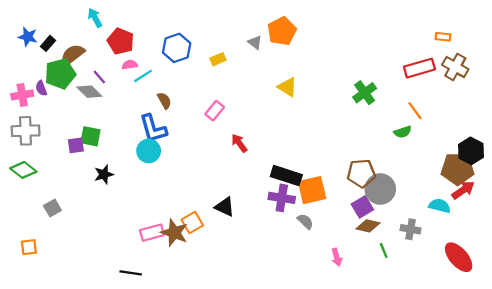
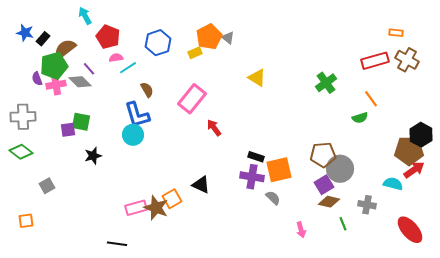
orange pentagon: (282, 31) -> (209, 37), moved
pink cross: (22, 95) -> (56, 85), moved
pink rectangle: (215, 111) -> (192, 99), size x1.6
black rectangle: (286, 176) -> (256, 157), size x0.6

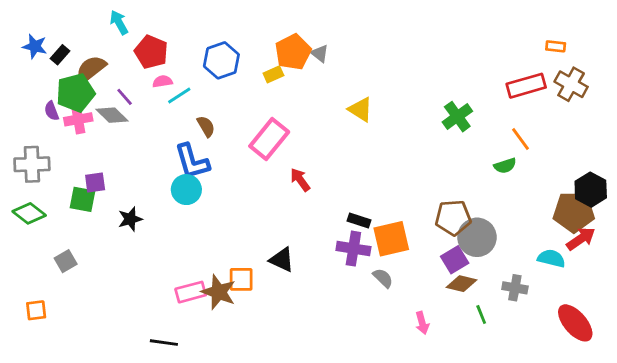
green square: (81, 122) -> (82, 199), moved
orange square: (172, 199) -> (241, 279), turned 30

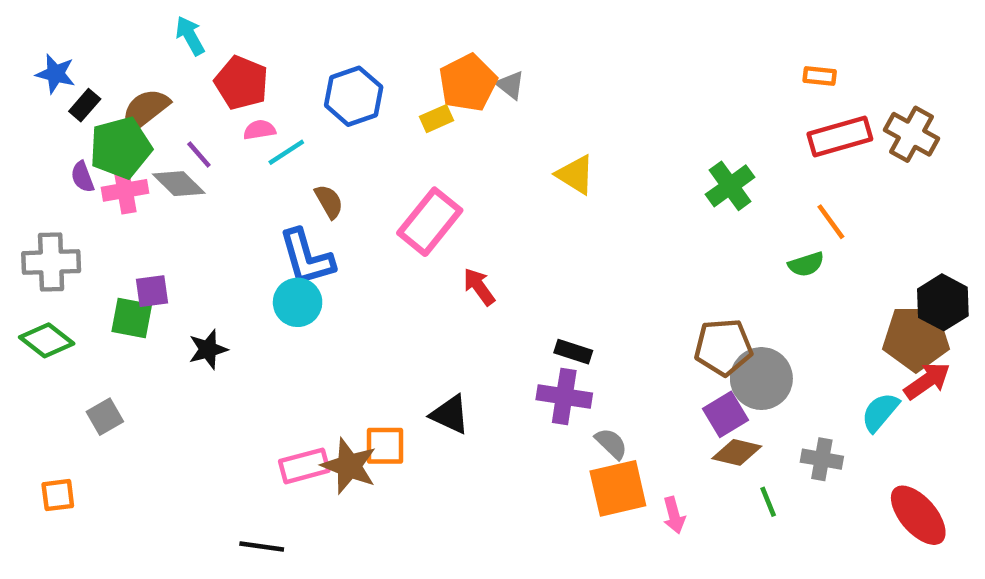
orange rectangle: (556, 46) -> (820, 76), moved
black rectangle: (60, 55) -> (85, 105), moved
orange square: (391, 239) -> (618, 488), moved
cyan semicircle: (551, 258) -> (880, 412), turned -64

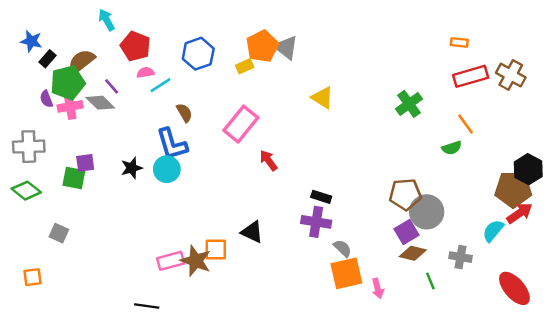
gray triangle: (510, 85) -> (286, 47), size x1.5
black star: (208, 349) -> (132, 168), moved
gray square: (105, 417) -> (59, 233), turned -36

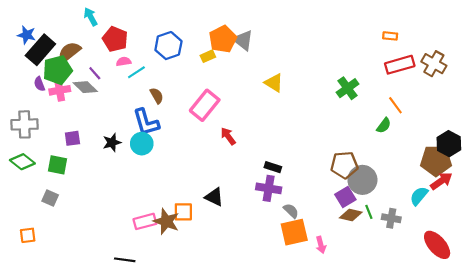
black rectangle: (48, 59) -> (40, 50), size x2.0
green semicircle: (452, 148) -> (384, 125), turned -35
green square: (74, 178) -> (58, 165), moved
green line: (430, 281) -> (369, 212), moved

